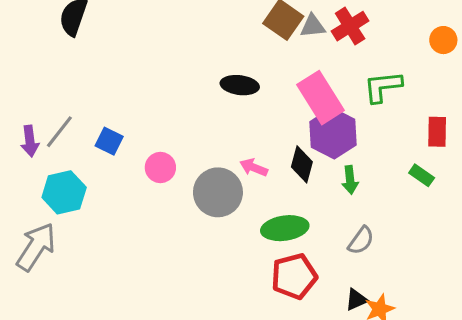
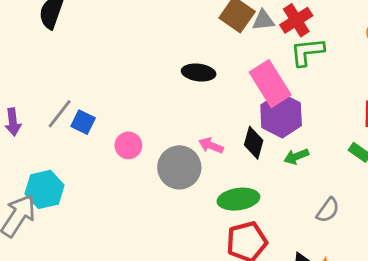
green L-shape: (383, 87) -> (307, 52), moved
gray line: (59, 132) -> (60, 114), moved
green arrow: (350, 180) -> (296, 156), turned 75
cyan hexagon: (64, 192) -> (44, 189), moved
gray semicircle: (361, 241) -> (328, 210), moved

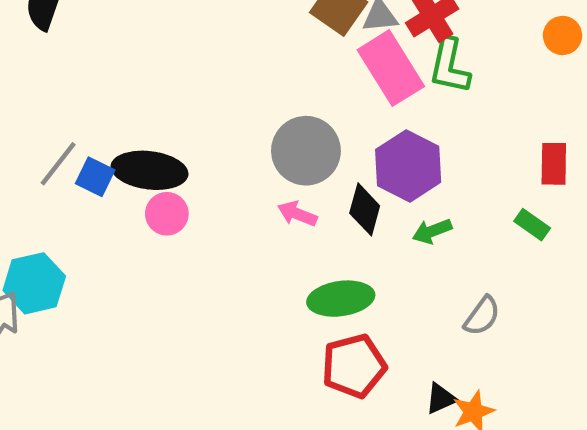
green L-shape: (307, 52) -> (449, 66), turned -72
black ellipse: (199, 73) -> (149, 170), moved, size x1.4
pink rectangle: (270, 84) -> (391, 68), moved
gray circle: (179, 167) -> (306, 151), moved

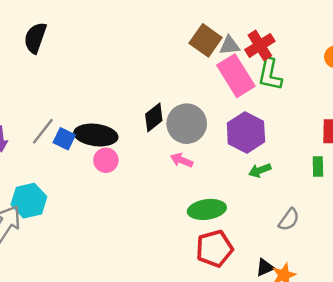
black diamond: (365, 209) -> (154, 117), moved, turned 36
green rectangle: (532, 225) -> (318, 167), turned 54

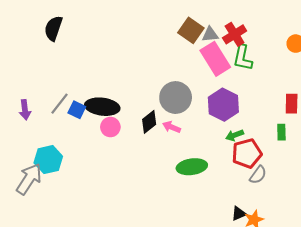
black diamond: (154, 117) -> (149, 122), moved
red pentagon: (214, 249) -> (247, 153), moved

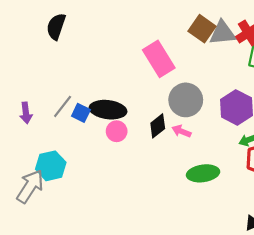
gray triangle: (210, 34) -> (222, 33), size x1.5
pink rectangle: (215, 59) -> (159, 59), moved

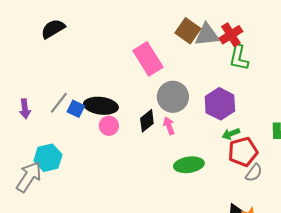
black semicircle: (56, 26) -> (53, 29), turned 40
pink arrow: (181, 131) -> (169, 126), turned 48

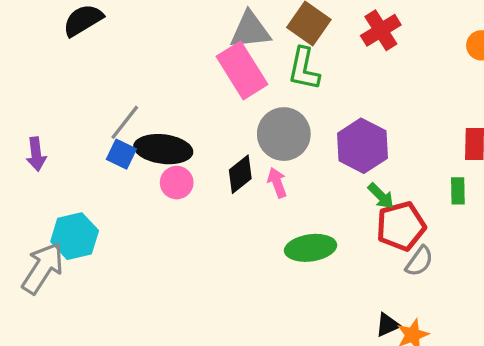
gray triangle: (207, 35) -> (250, 30), moved
green L-shape: (239, 58) -> (304, 69), moved
gray line: (59, 103) -> (125, 122), moved
green arrow: (231, 134) -> (381, 196), turned -114

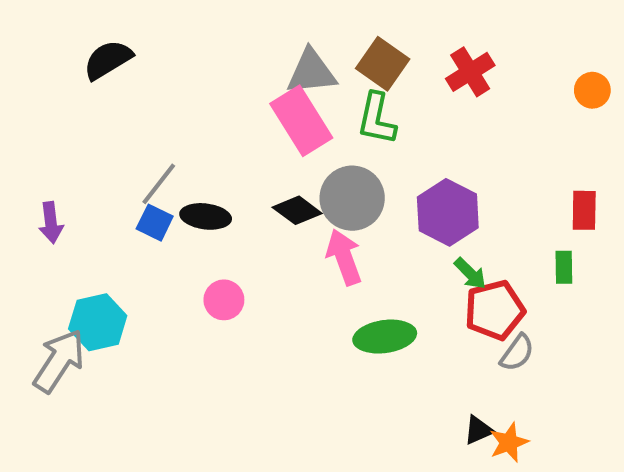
black ellipse: (163, 149) -> (206, 216), size x0.7
black diamond: (240, 174) -> (297, 210), moved, turned 75
pink circle: (177, 183) -> (224, 300), moved
pink arrow: (277, 183) -> (344, 257), size x1.5

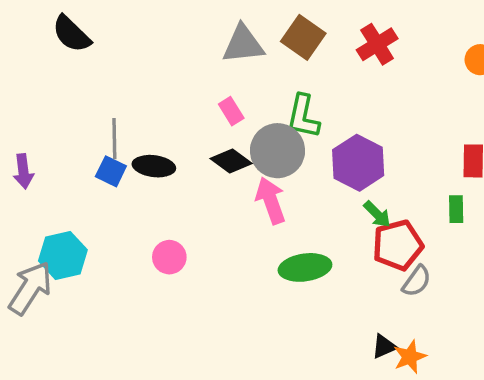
black semicircle: (108, 60) -> (71, 34), turned -105
green L-shape: (377, 119) -> (303, 116), moved
pink rectangle: (301, 121) -> (231, 111), moved, size x0.5
gray line: (159, 184) -> (114, 139), turned -39
pink circle: (224, 300) -> (169, 257), moved

